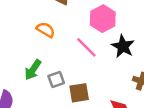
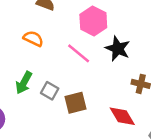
gray square: (56, 79) -> (50, 91), turned -35

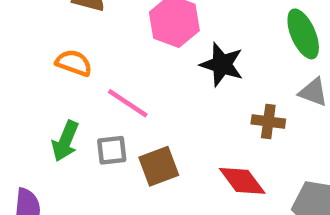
pink line: (79, 53) -> (128, 103), moved
gray square: (50, 91) -> (112, 150), turned -30

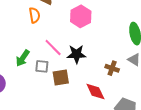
orange semicircle: (74, 63) -> (35, 15), moved, turned 49
black star: (222, 65) -> (76, 54), moved, turned -30

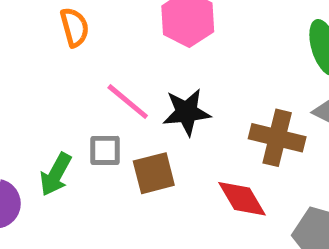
green arrow: (23, 58) -> (56, 174), moved
brown cross: (112, 68) -> (277, 138), size x1.5

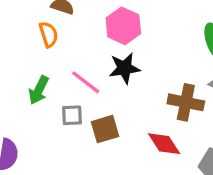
black star: (187, 112) -> (125, 68), moved
green arrow: (56, 174) -> (39, 90), moved

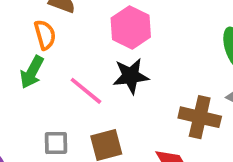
green arrow: (39, 90) -> (32, 72), moved
gray square: (72, 115) -> (56, 143), moved

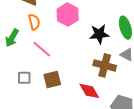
orange semicircle: (45, 35) -> (34, 22), moved
black star: (131, 76) -> (99, 34), moved

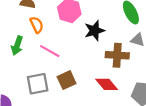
black star: (99, 34) -> (94, 31), moved
gray square: (24, 78) -> (38, 84), size x1.5

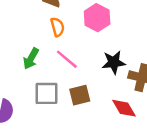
black star: (94, 31) -> (114, 62), moved
green arrow: (17, 46) -> (31, 59), moved

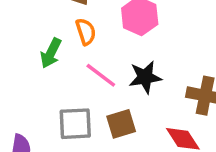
green arrow: (31, 59) -> (51, 53), moved
black star: (114, 62) -> (145, 77), moved

